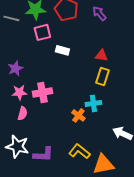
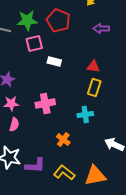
purple arrow: (99, 13) -> (101, 29), moved, turned -49
pink cross: (42, 92) -> (45, 104), moved
orange cross: (78, 115) -> (63, 140), moved
yellow L-shape: (79, 151) -> (64, 173), moved

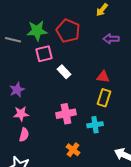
white rectangle: (54, 62) -> (64, 72), turned 32
pink cross: (45, 104) -> (66, 114), moved

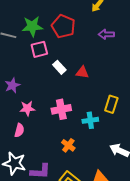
red triangle: (103, 77) -> (82, 72), moved
yellow rectangle: (104, 98) -> (111, 104), moved
pink star: (21, 114) -> (27, 108), moved

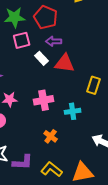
purple arrow: (106, 34) -> (54, 41), moved
red triangle: (82, 72) -> (65, 63), size x1.5
yellow rectangle: (111, 104) -> (94, 85), moved

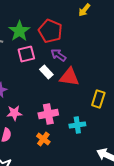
green star: (15, 17) -> (19, 31), turned -30
purple arrow: (54, 41) -> (58, 55), turned 35
orange cross: (51, 136) -> (43, 139), moved

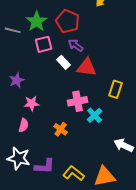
pink cross: (48, 114) -> (78, 101), moved
cyan cross: (77, 125) -> (95, 115), turned -35

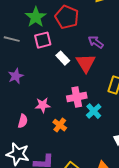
gray line: (13, 30) -> (12, 39), moved
purple arrow: (76, 45) -> (96, 42), moved
red triangle: (87, 67) -> (86, 63), turned 50
pink star: (32, 103) -> (43, 105), moved

